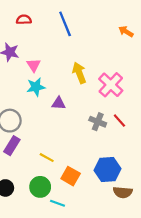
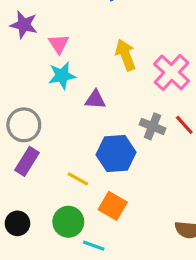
blue hexagon: (107, 169) -> (116, 153), moved

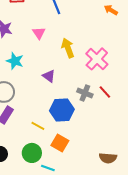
pink triangle: (59, 44) -> (39, 33), moved
cyan star: (62, 76) -> (15, 61), moved, turned 30
purple triangle: (95, 99) -> (49, 76), turned 32

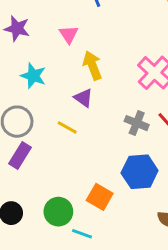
yellow arrow: (68, 48) -> (92, 65), moved
blue hexagon: (62, 110) -> (140, 172), moved
yellow line: (38, 126) -> (67, 127), moved

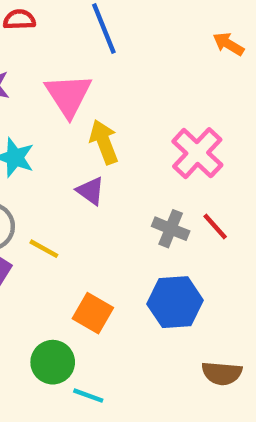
pink triangle: (69, 34) -> (68, 95), size x1.6
yellow line: (67, 127) -> (44, 249), moved
orange square: (100, 197) -> (93, 313), moved

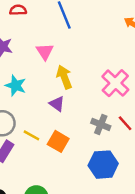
pink triangle: (68, 95) -> (45, 51), size x0.7
orange square: (93, 313) -> (58, 141), moved

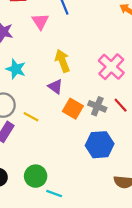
pink triangle: (45, 51) -> (40, 21), moved
orange square: (58, 141) -> (73, 109), moved

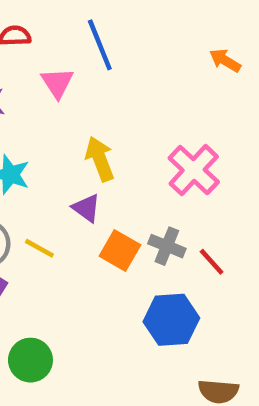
red line: (121, 105) -> (212, 262), moved
yellow line: (31, 117) -> (39, 248), moved
green circle: (36, 176) -> (30, 360), moved

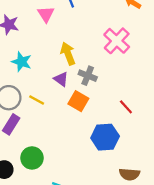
pink cross: (194, 170) -> (117, 41), moved
gray cross: (167, 246) -> (88, 76), moved

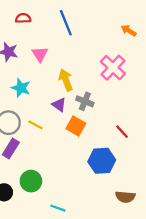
pink triangle: (46, 14) -> (40, 54), moved

